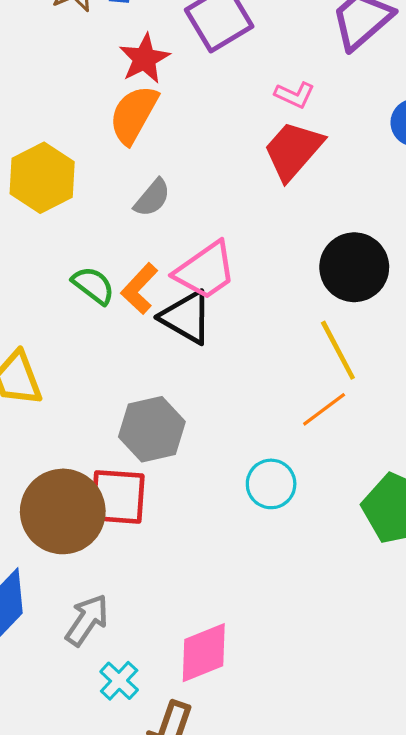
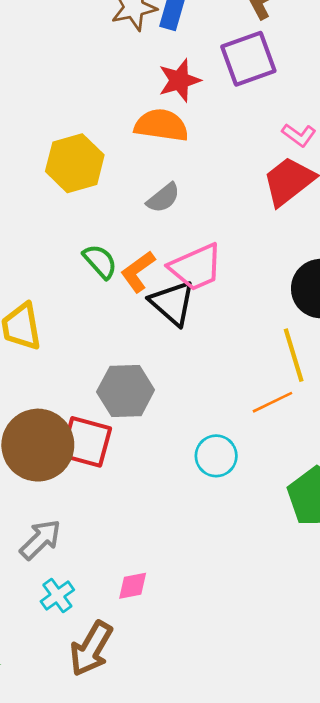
orange semicircle: (134, 114) -> (161, 125), turned 58
pink diamond: (204, 653) -> (133, 586), size x0.6

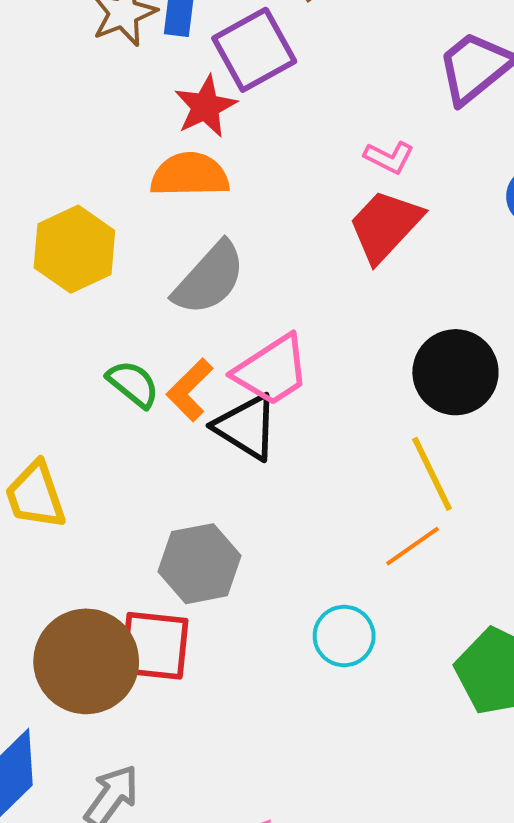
purple square: (248, 59) -> (254, 50), moved
gray semicircle: (163, 198) -> (209, 278), size x1.6

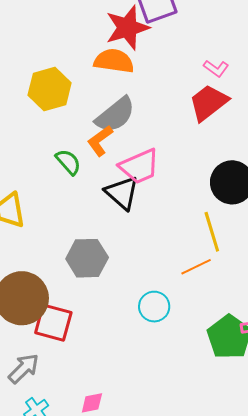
red star: (205, 106) -> (127, 28), size x1.4
orange L-shape: (190, 390) -> (100, 141), moved
red square: (155, 646) -> (53, 323), moved

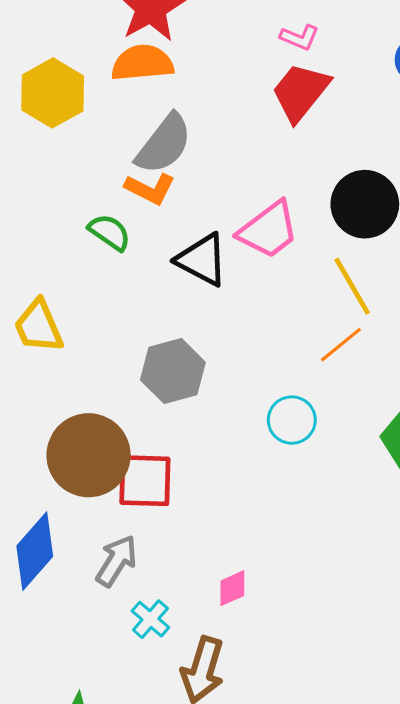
yellow hexagon: (50, 89) -> (53, 93), moved
orange L-shape: (100, 141) -> (150, 189), turned -104
pink trapezoid: (139, 166) -> (268, 230), moved

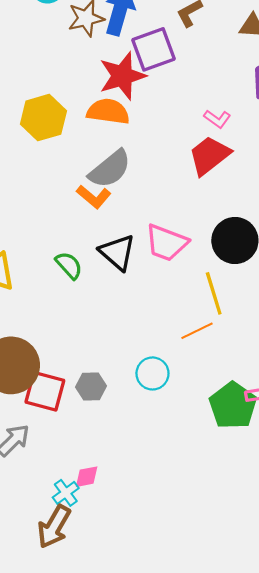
pink trapezoid: (268, 230) -> (166, 243), turned 45
green semicircle: (110, 232) -> (69, 265), moved
gray hexagon: (173, 371) -> (91, 387), moved, size x0.7
cyan cross: (150, 619) -> (66, 493), moved

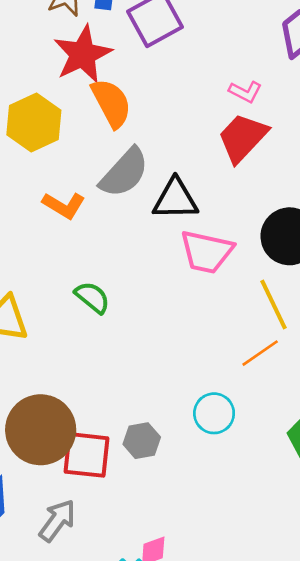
red star: (122, 76) -> (83, 54), moved
orange semicircle: (108, 111) -> (111, 103), turned 63
orange L-shape: (94, 197) -> (64, 205), moved
black triangle: (117, 252) -> (175, 199), moved, turned -33

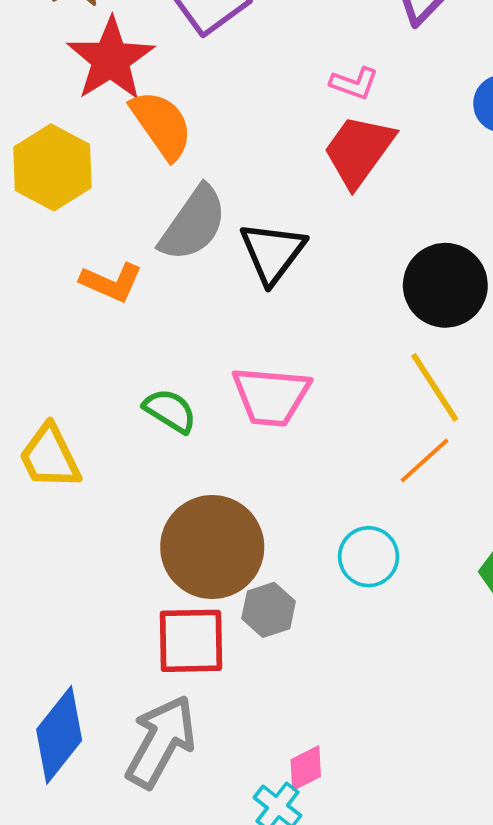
black triangle: (175, 199) -> (272, 253), turned -45
pink trapezoid: (207, 252) -> (271, 396), moved
brown circle: (41, 430) -> (212, 547), moved
gray arrow: (57, 520) -> (161, 742), size x1.4

